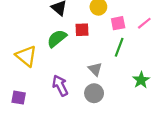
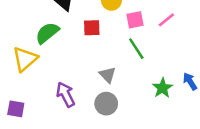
green semicircle: (57, 39) -> (47, 33), moved
green line: (119, 47) -> (136, 49), turned -54
yellow triangle: (26, 56) -> (25, 59), turned 40

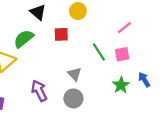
pink square: (135, 20) -> (122, 54), moved

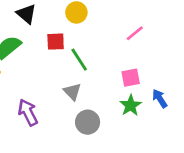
green line: (99, 52) -> (79, 60), moved
pink square: (122, 54) -> (131, 78), moved
gray circle: (73, 98) -> (88, 122), moved

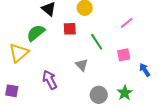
green line: (79, 60) -> (97, 42), moved
green star: (131, 105) -> (125, 93), moved
gray circle: (88, 122) -> (99, 95), moved

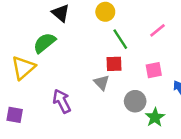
red square: (70, 29) -> (114, 64), moved
green line: (97, 42) -> (120, 39), moved
gray circle: (99, 95) -> (135, 101), moved

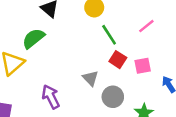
red square: (114, 64) -> (118, 60), moved, turned 35
gray circle: (135, 101) -> (113, 97), moved

